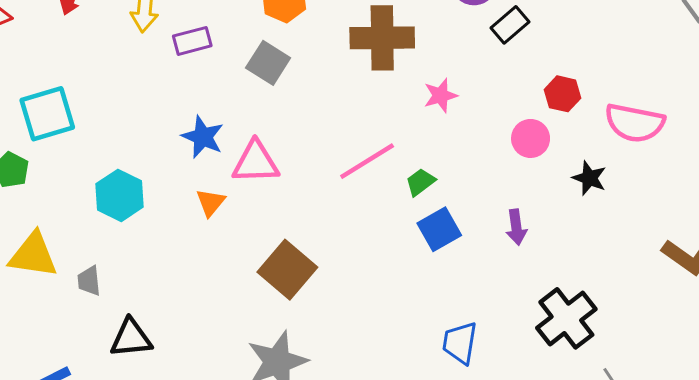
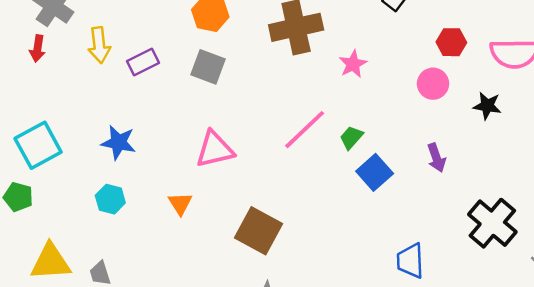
blue star: (203, 137) -> (118, 142), moved
cyan hexagon: (120, 195) -> (110, 199), size x0.7
orange triangle: (211, 202) -> (180, 204), moved

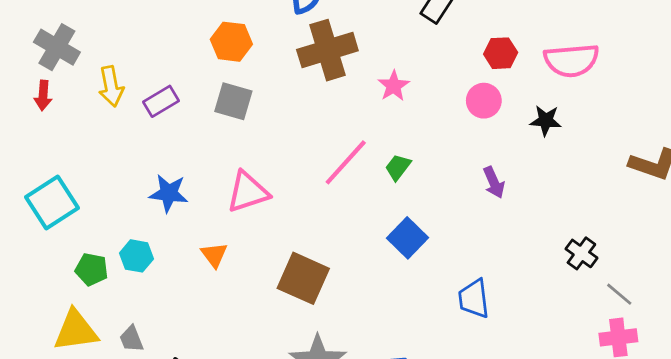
blue star: (118, 142) -> (169, 193), moved
blue square: (375, 172) -> (408, 238), moved
green pentagon: (18, 197) -> (92, 269), moved
black cross: (492, 223) -> (581, 253), moved, size x0.6

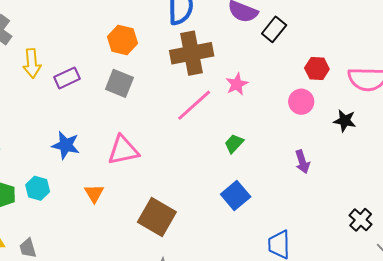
pink line: (346, 162) -> (194, 105), moved

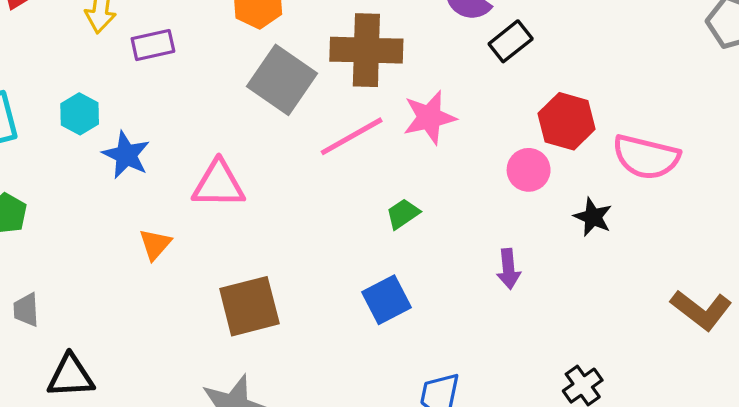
red hexagon: (317, 68) -> (567, 121), size x1.4
gray square: (119, 83) -> (282, 80), moved, size x1.4
pink star: (237, 84) -> (429, 117), size x1.4
cyan hexagon: (38, 188) -> (80, 114), moved
brown square: (157, 217) -> (249, 306), turned 33

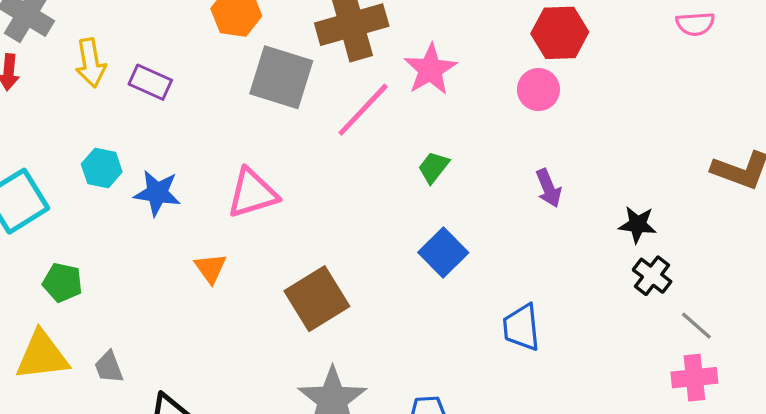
purple rectangle: (153, 45) -> (150, 82), turned 54
pink semicircle: (646, 157) -> (695, 24), moved, size x0.6
black star: (593, 217) -> (638, 225), moved

